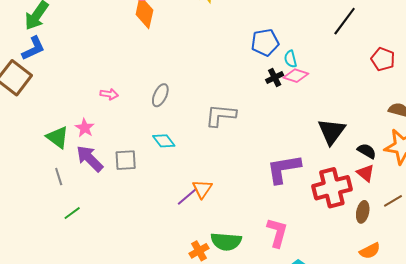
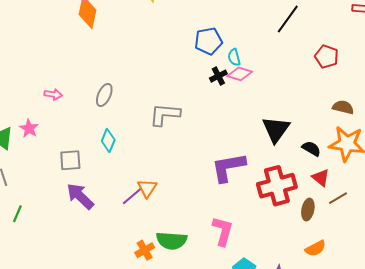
cyan diamond: (164, 141) -> (108, 141), turned 60
purple arrow: (90, 159) -> (80, 196), moved
red triangle: (366, 173) -> (321, 178), moved
green line: (72, 213) -> (17, 214), turned -30

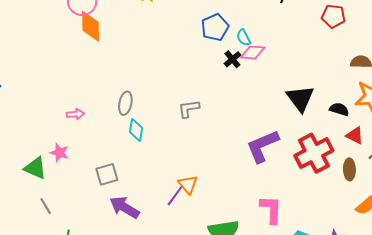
gray L-shape: (165, 114) -> (189, 109), size x0.7
cyan diamond: (108, 141) -> (136, 130), moved

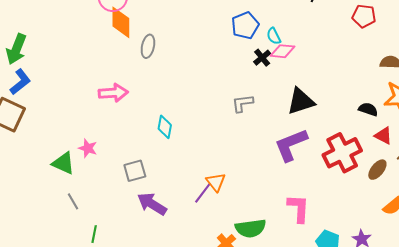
black triangle: (300, 98) -> (301, 101), moved, turned 48
gray ellipse: (125, 103) -> (148, 46), moved
gray L-shape: (189, 109) -> (242, 103), moved
pink arrow: (75, 114) -> (113, 93), moved, size x1.6
brown ellipse: (349, 169) -> (377, 170), turned 40

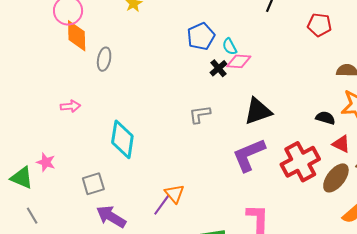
pink arrow: (113, 93) -> (70, 106), size x0.7
cyan diamond: (165, 127) -> (122, 139), size x1.6
brown ellipse: (377, 170) -> (336, 178), size x1.4

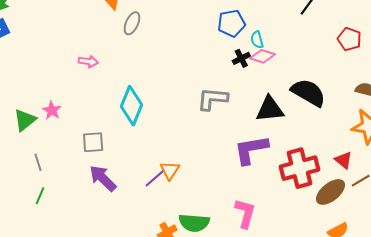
gray L-shape: (200, 114) -> (212, 99), size x1.4
black semicircle: (325, 118) -> (308, 93), moved, size x1.8
green triangle: (22, 178) -> (25, 120), turned 45
gray line: (32, 216) -> (38, 162), moved

